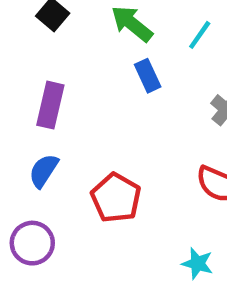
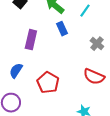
purple rectangle: (50, 105) -> (31, 40), moved

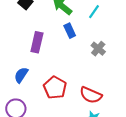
gray cross: (97, 44) -> (98, 49), moved
red semicircle: (94, 77) -> (91, 95), moved

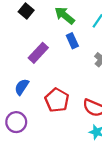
purple rectangle: (37, 42) -> (38, 53), turned 30

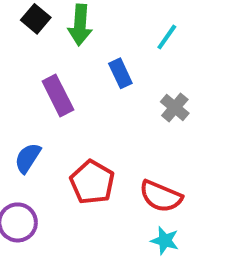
green arrow: (65, 15) -> (80, 25), moved, turned -125
purple rectangle: (38, 53) -> (58, 95), turned -70

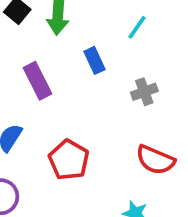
gray cross: (175, 108) -> (144, 92), turned 30
red semicircle: (161, 196) -> (155, 160), moved

